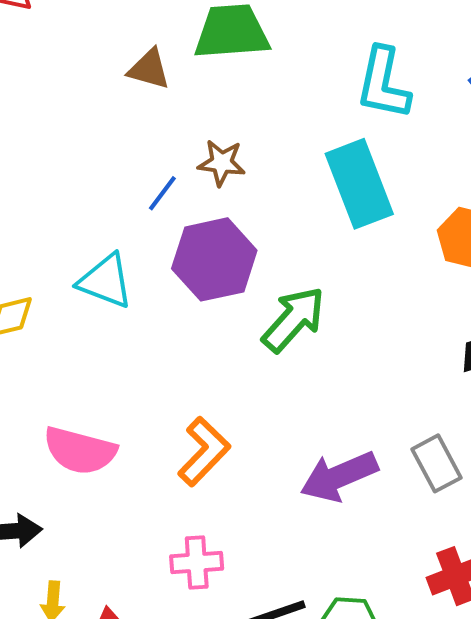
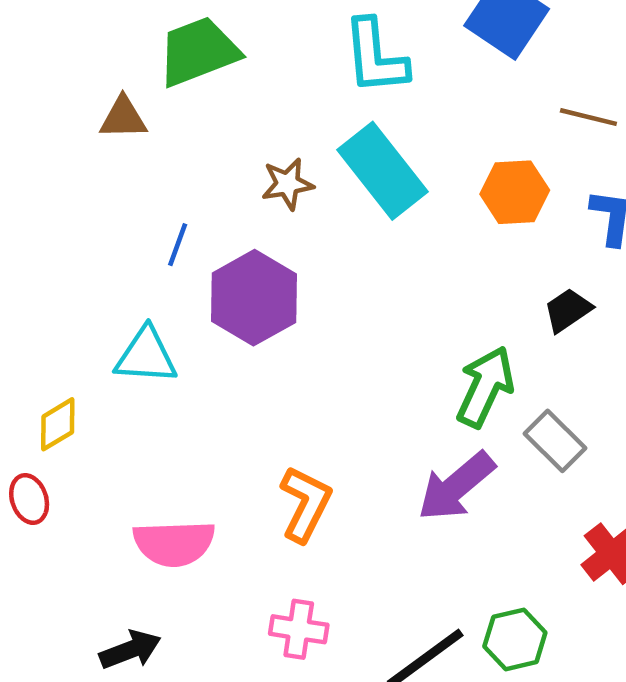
brown star: (222, 163) -> (287, 184), moved
green arrow: (294, 319) -> (485, 387), moved
pink cross: (197, 563) -> (299, 629), moved, turned 30

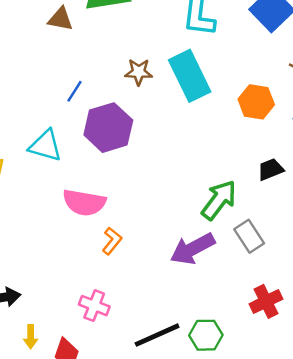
orange L-shape: (305, 504) -> (112, 241), size x0.7
pink semicircle: (174, 543) -> (84, 203), moved

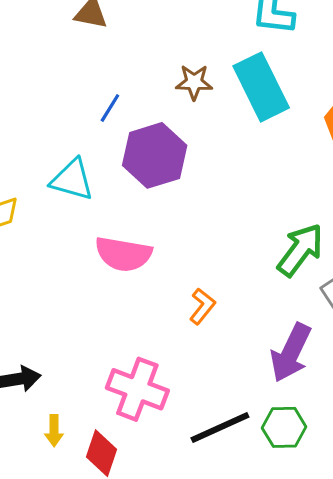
orange L-shape: (112, 241) -> (202, 306), moved
purple arrow: (193, 249) -> (291, 353), moved, turned -36
pink cross: (94, 306) -> (137, 389), size x1.5

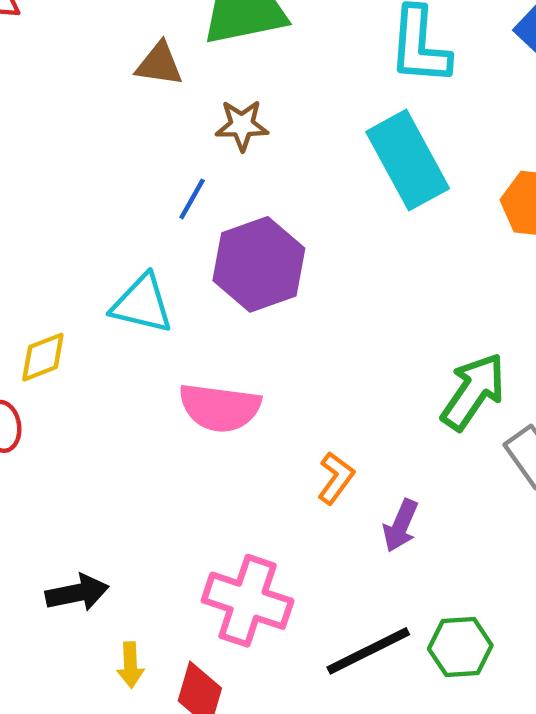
brown star: (194, 82) -> (242, 125), moved
purple arrow: (291, 353) -> (401, 526), moved, size x0.6

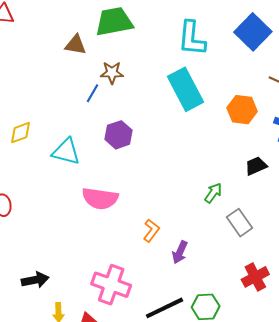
blue line: (192, 199) -> (92, 93), moved
purple hexagon: (259, 264) -> (118, 135), size x0.7
yellow diamond: (43, 357) -> (21, 133), moved
green arrow: (473, 391) -> (213, 193), size x0.6

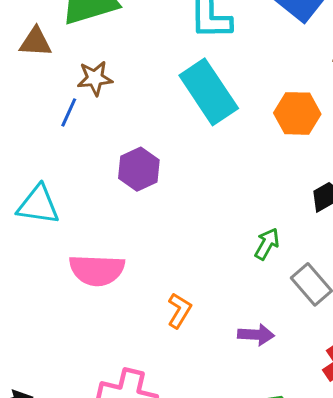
purple hexagon: (118, 135) -> (139, 169), moved
purple arrow: (180, 252) -> (256, 335), moved, turned -105

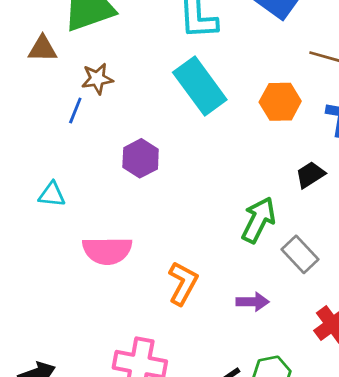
cyan triangle: (38, 205) -> (52, 195), size x0.7
green arrow: (267, 244) -> (258, 220), size x1.6
orange L-shape: (179, 310) -> (183, 283), size x1.4

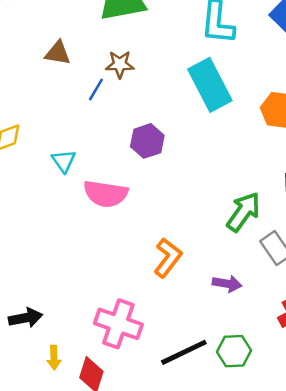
brown triangle: (43, 49) -> (58, 53), moved
cyan triangle: (52, 195) -> (64, 161), turned 40
pink semicircle: (107, 251) -> (106, 194), moved

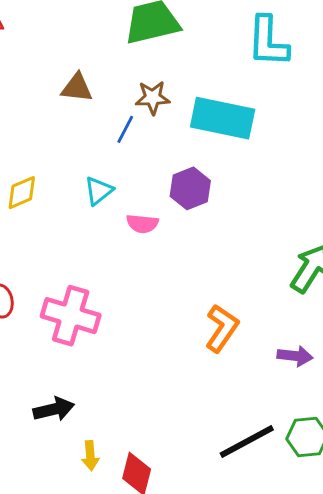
cyan rectangle: (210, 85) -> (223, 118), moved, turned -48
cyan triangle: (64, 161) -> (99, 191), moved, turned 30
pink semicircle: (106, 194) -> (142, 224), moved, size x0.6
pink cross: (118, 324) -> (71, 316), moved

